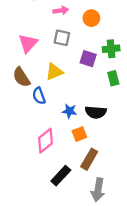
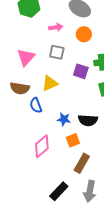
brown semicircle: (21, 77) -> (20, 88), turned -48
black rectangle: (61, 176) -> (59, 191), moved

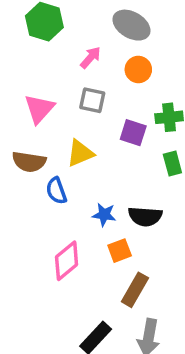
pink arrow: (56, 27) -> (91, 58), turned -40

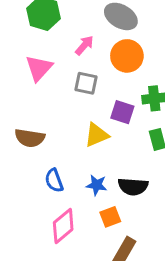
orange circle: (138, 69) -> (127, 56), size x1.4
pink triangle: (39, 109) -> (39, 68), moved
yellow triangle: (80, 153) -> (97, 135), moved
blue semicircle: (56, 191) -> (54, 180), moved

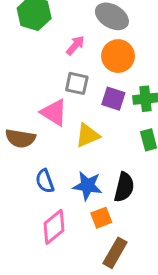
pink triangle: (39, 68) -> (54, 112), moved, turned -40
purple square: (122, 112) -> (113, 99), moved
blue star: (97, 185) -> (88, 186), size x1.4
black semicircle: (133, 187) -> (124, 187), turned -80

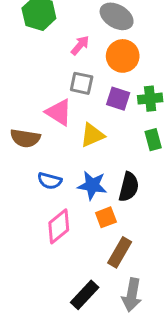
blue semicircle: (45, 181) -> (50, 181), turned -55

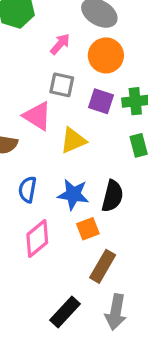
blue semicircle: (50, 181) -> (27, 189), turned 85

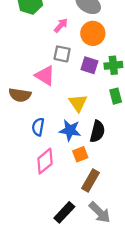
yellow triangle: (73, 140) -> (78, 103), moved, turned -42
gray arrow: (116, 312) -> (100, 212), turned -55

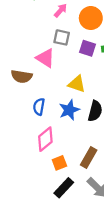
yellow triangle: (78, 103) -> (77, 84), turned -36
blue star: (70, 130) -> (69, 110), turned -30
orange square: (80, 154) -> (59, 163), moved

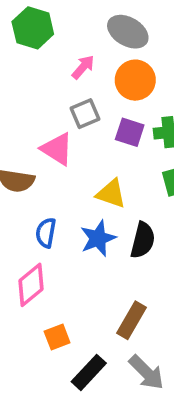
gray square: (62, 37) -> (85, 114), turned -35
pink diamond: (45, 139) -> (31, 285), moved
orange square: (59, 163) -> (57, 337), moved

